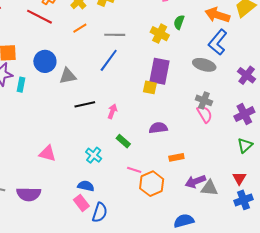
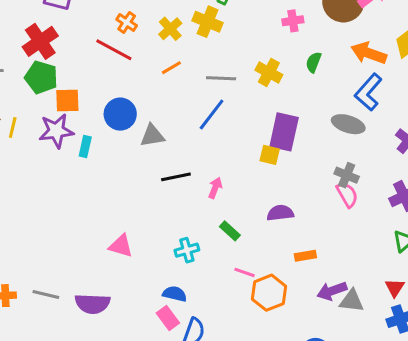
yellow cross: (160, 34) -> (269, 72), moved
cyan cross: (94, 155) -> (187, 250), turned 35

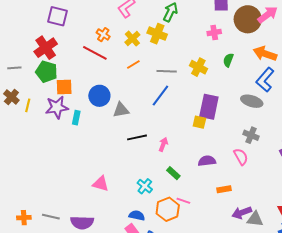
pink semicircle: (347, 195) -> (241, 157), moved
cyan cross: (187, 250) -> (145, 186), turned -35
orange hexagon: (269, 293) -> (168, 209), moved

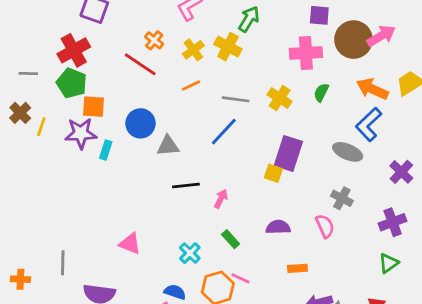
pink cross: (214, 33) -> (306, 53), size x1.6
gray line: (51, 217) -> (63, 263), moved, turned 72

